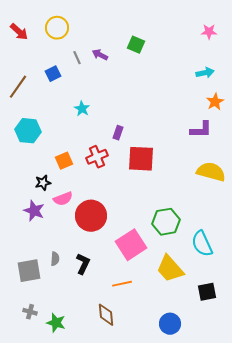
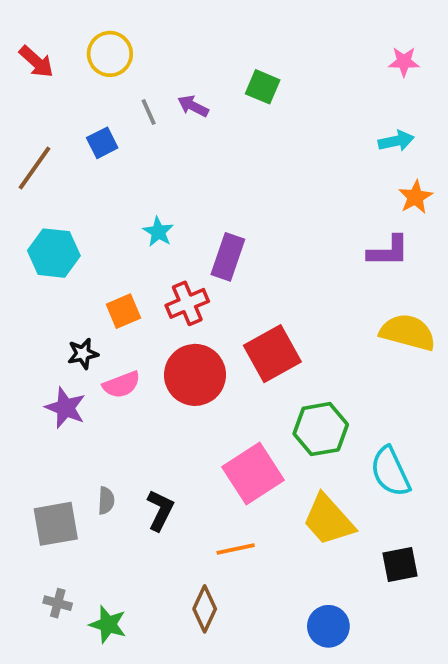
cyan star: (82, 109) -> (158, 232), moved
purple rectangle: (118, 133) -> (228, 257), size x1.6
red square: (141, 159) -> (272, 354), moved, turned -32
red circle: (91, 216) -> (195, 375), moved
brown diamond: (106, 315) -> (205, 609), turned 30

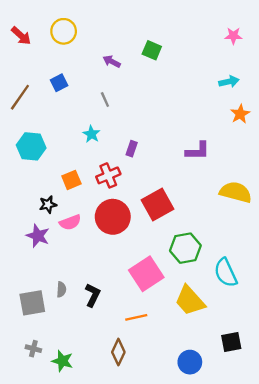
gray line: (149, 112) -> (105, 99), moved
purple L-shape: (388, 251) -> (198, 151), moved
purple rectangle: (228, 257) -> (132, 149), size x0.6
black square: (400, 564) -> (231, 342), moved

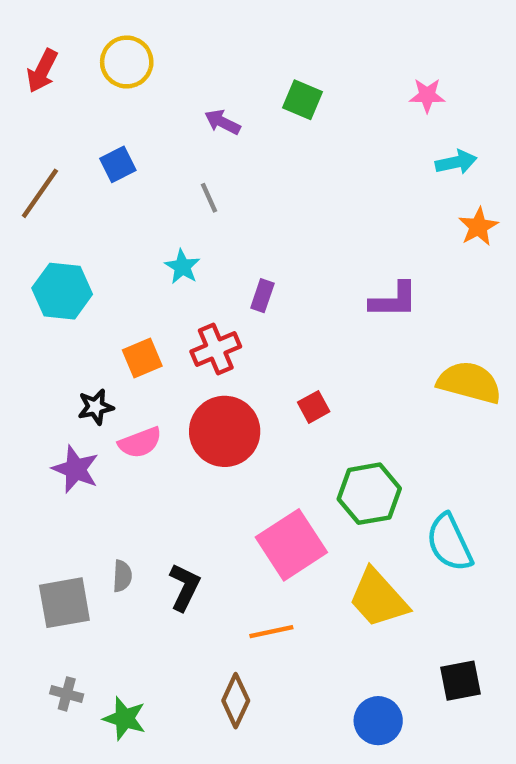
red arrow: (21, 36) -> (42, 71), turned 75
pink star: (233, 36) -> (427, 95), moved
red square: (157, 205) -> (314, 407), size x0.5

